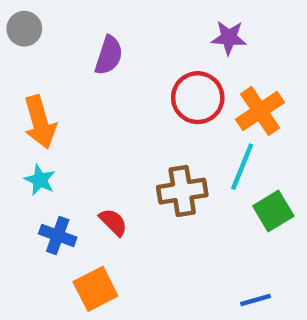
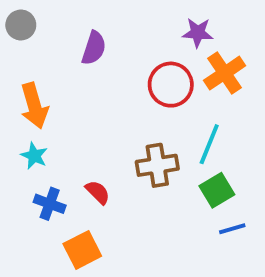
orange cross: (260, 111) -> (225, 73), moved
green square: (273, 211) -> (217, 190), moved
blue line: (256, 300) -> (232, 229), moved

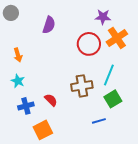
orange arrow: (34, 106) -> (18, 55), size x0.6
blue cross: (50, 204) -> (26, 106), turned -35
blue line: (232, 229) -> (99, 121), moved

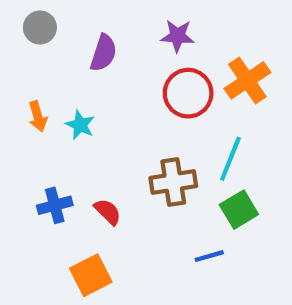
gray circle: (11, 13) -> (40, 28), moved
purple star: (103, 17) -> (178, 36), moved
cyan star: (18, 81) -> (80, 125), moved
blue cross: (26, 106) -> (55, 205), moved

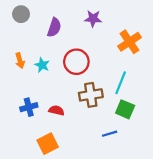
red circle: (188, 93) -> (76, 62), moved
green square: (239, 210) -> (125, 109), turned -36
red semicircle: (108, 212) -> (56, 110), turned -32

